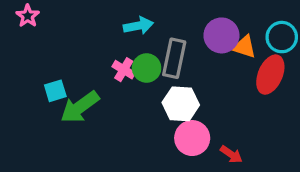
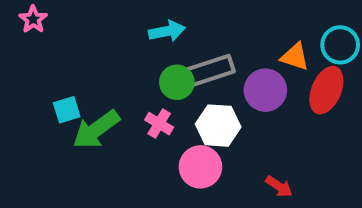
purple circle: (221, 35) -> (265, 90), moved
gray rectangle: (174, 58) -> (210, 70), turned 60
pink cross: (124, 70) -> (159, 124), moved
pink circle: (192, 138) -> (200, 167), moved

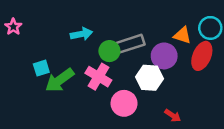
pink star: (33, 19) -> (13, 27), moved
cyan arrow: (167, 31) -> (81, 34), moved
pink cross: (159, 124) -> (98, 77), size x1.5
white hexagon: (218, 126) -> (150, 78), moved

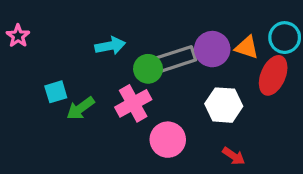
purple circle: (164, 56) -> (212, 49), moved
pink cross: (98, 77) -> (133, 103), turned 30
white hexagon: (150, 78) -> (224, 105), moved
green arrow: (60, 80) -> (81, 108), size x0.7

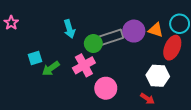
cyan arrow: (110, 46) -> (69, 29), turned 84
white hexagon: (224, 105) -> (158, 76), moved

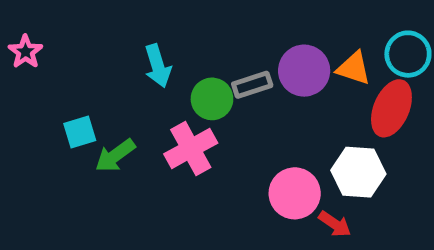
gray rectangle: (111, 37) -> (252, 85), size x0.7
pink circle: (106, 88) -> (295, 193), moved

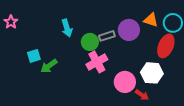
orange triangle: (354, 68) -> (151, 20), moved
pink cross: (191, 148) -> (97, 62), moved

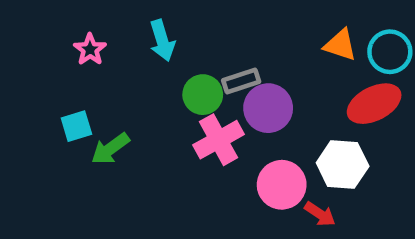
pink star: (11, 22) -> (90, 49), moved
cyan arrow: (67, 28) -> (162, 40), moved
purple circle: (129, 30) -> (268, 108), moved
red ellipse: (166, 46) -> (374, 104), turned 40

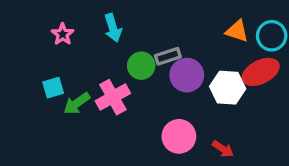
pink cross: (219, 140) -> (113, 97), moved
white hexagon: (343, 164) -> (228, 88), moved
pink circle: (282, 185) -> (179, 136), moved

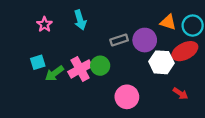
green circle: (141, 66) -> (100, 66), moved
purple circle: (187, 75) -> (145, 40), moved
red arrow: (223, 149) -> (180, 93), moved

